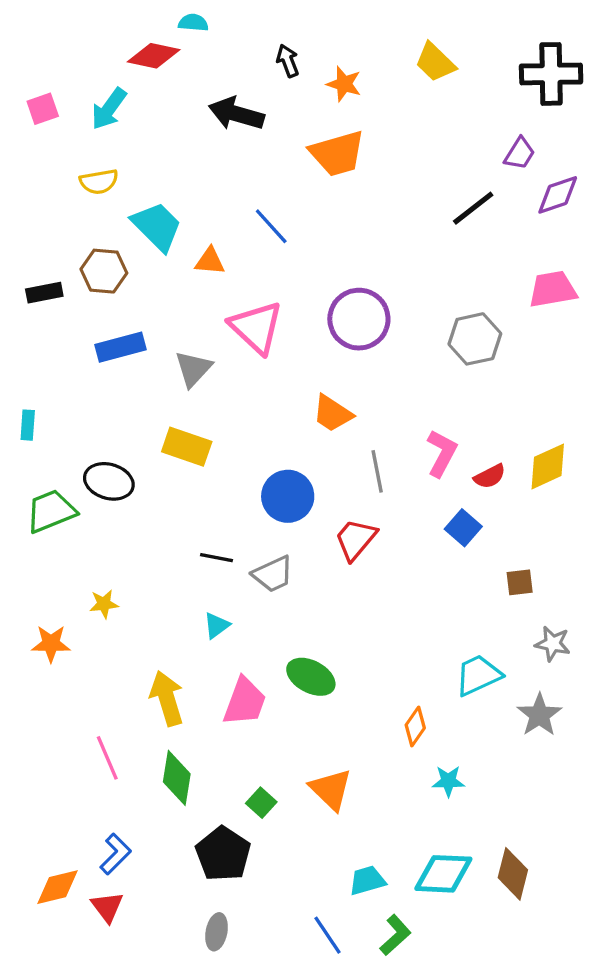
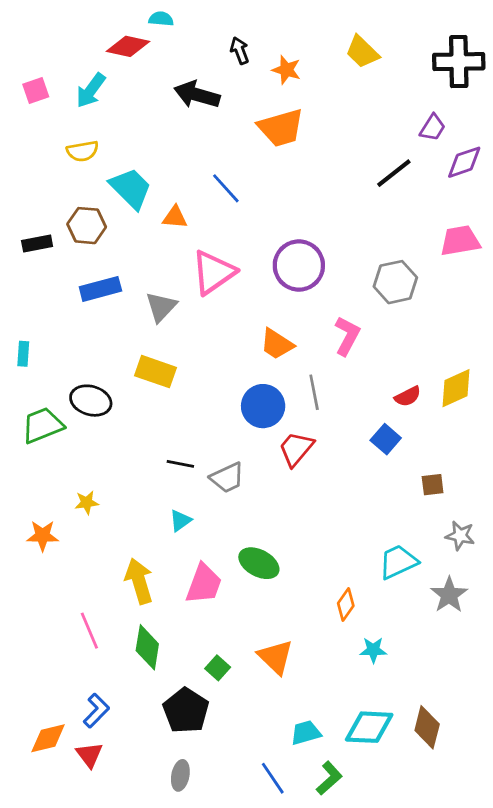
pink triangle: (256, 327) -> (213, 272), turned 42
pink L-shape: (442, 453) -> (347, 336), moved
blue circle: (288, 496) -> (263, 406), moved

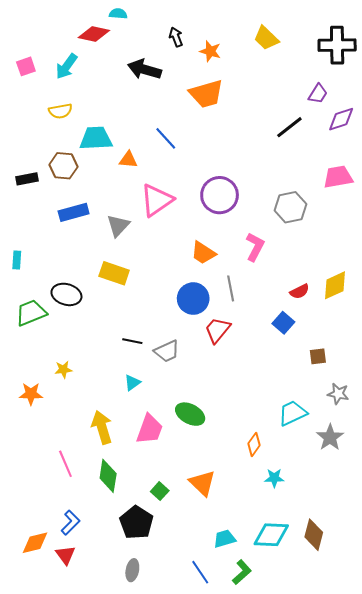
cyan trapezoid: (131, 188) -> (96, 138), turned -48

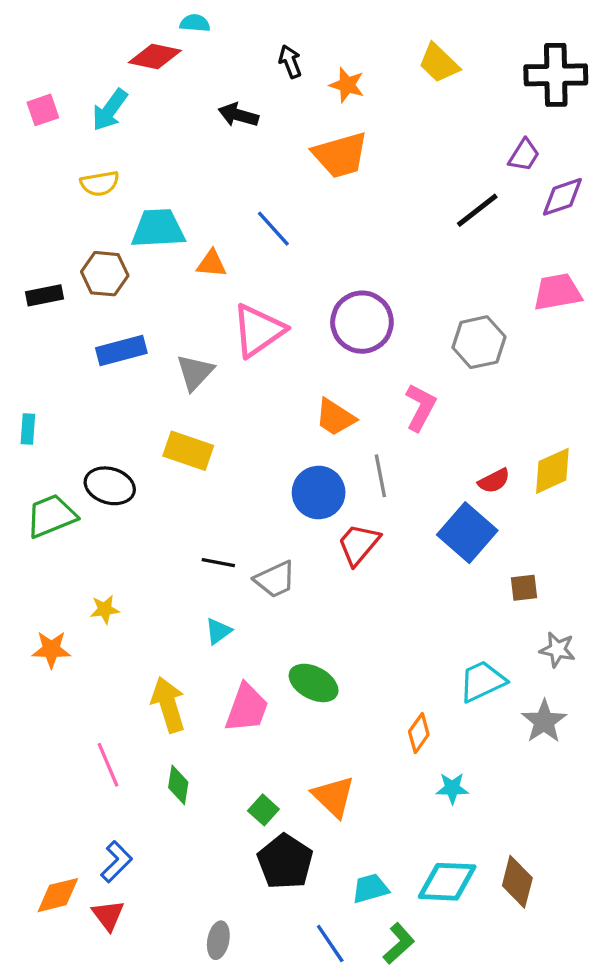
black arrow: (145, 69) -> (238, 115), size x0.7
blue square: (283, 323) -> (467, 533), size x1.6
green diamond: (108, 476) -> (178, 785), size x0.7
black pentagon: (136, 523) -> (285, 862), moved

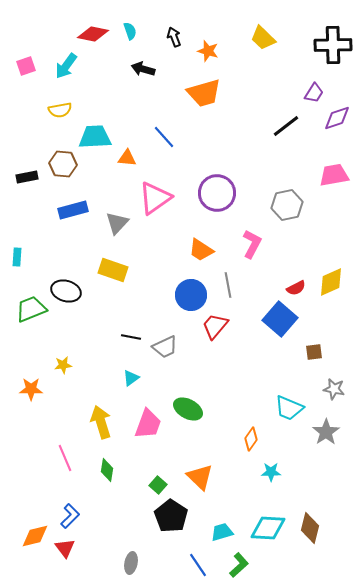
cyan semicircle: (195, 23) -> (130, 31), moved, turned 66
cyan trapezoid: (482, 681) -> (289, 408), turned -132

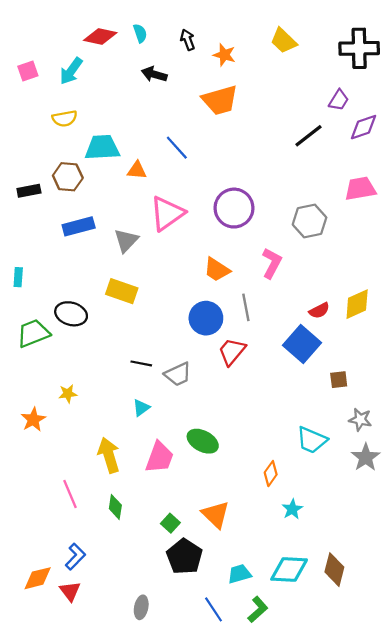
orange star: (31, 389) -> (33, 420), turned -30
gray star: (326, 432) -> (366, 457), moved
cyan star: (271, 472) -> (292, 509), turned -30

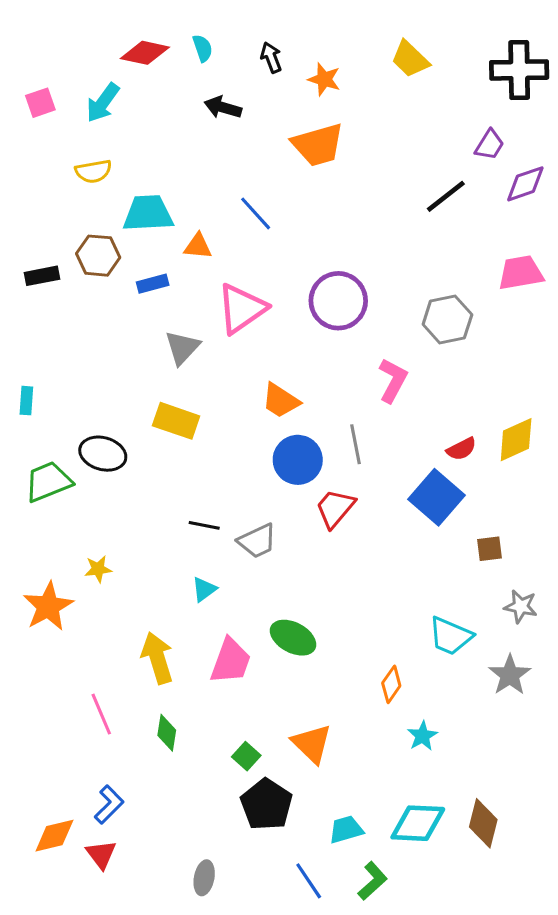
blue rectangle: (79, 226) -> (153, 284), moved, size x0.7
orange trapezoid: (217, 270) -> (281, 401), moved
orange star: (33, 420) -> (48, 606), size x1.4
gray star: (366, 457) -> (510, 675), moved

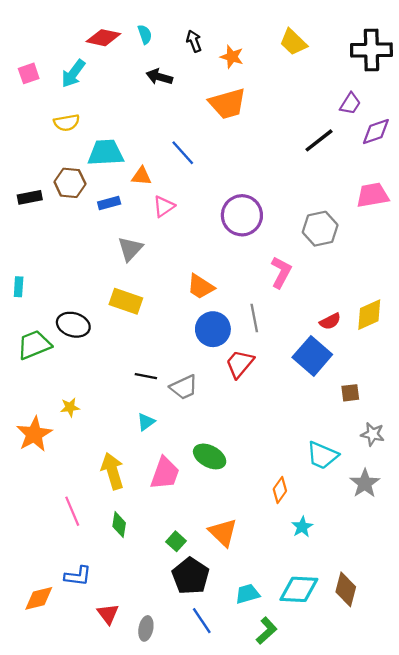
pink triangle: (242, 309) -> (164, 206), moved, size x0.6
blue L-shape: (109, 804) -> (78, 576), turned 52
red triangle: (101, 854) -> (108, 614), moved
blue line: (309, 881) -> (202, 621), moved

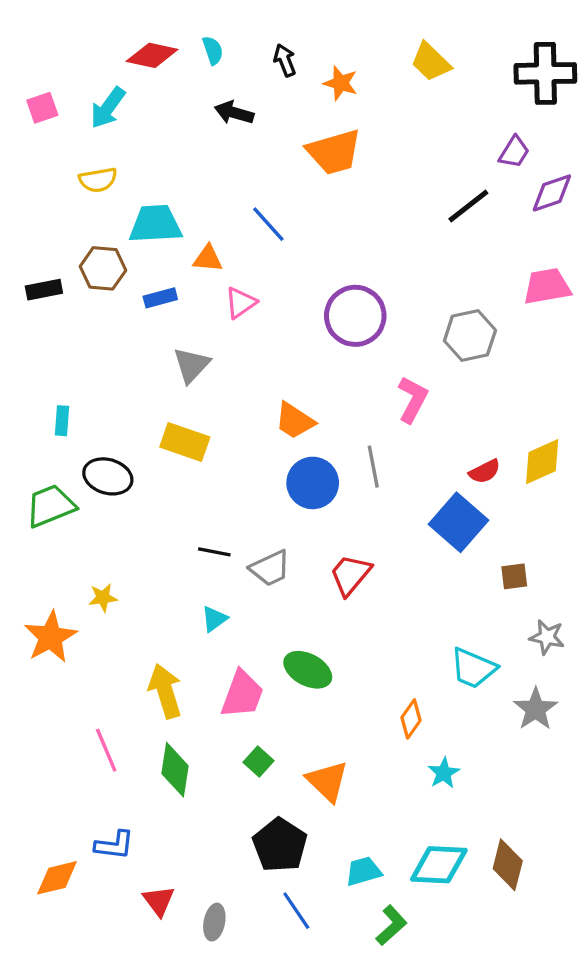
cyan rectangle: (19, 287) -> (62, 421), moved
red trapezoid: (240, 364) -> (350, 575), moved
green diamond: (119, 525) -> (175, 770), size x1.4
green square: (176, 541) -> (259, 762), moved

